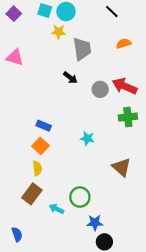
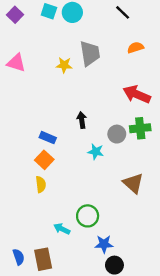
yellow star: (59, 32) -> (64, 65), moved
black arrow: (70, 78) -> (82, 120), moved, turned -136
gray circle: (100, 89) -> (117, 134), moved
brown rectangle: (32, 194) -> (43, 259), moved, turned -48

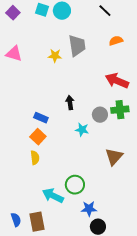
brown triangle: (133, 183) -> (114, 157), turned 30
cyan arrow: (62, 229) -> (53, 196), size x1.5

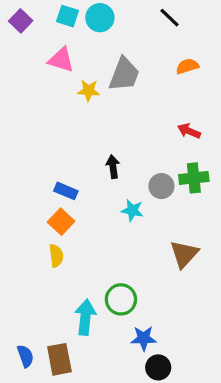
gray trapezoid: (77, 46) -> (124, 74), turned 30
pink triangle: (14, 54) -> (61, 60), moved
red arrow: (117, 81) -> (189, 131), size x0.6
cyan arrow: (53, 196) -> (85, 317), turned 70

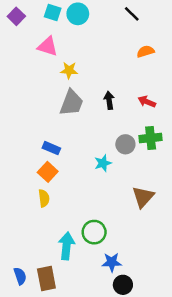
gray trapezoid: (124, 74) -> (72, 103), moved
black arrow: (113, 167) -> (109, 100), moved
cyan star: (132, 210) -> (103, 163), turned -30

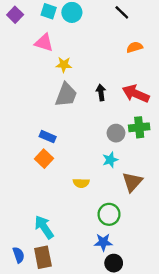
red arrow: (147, 102) -> (136, 94), size x1.6
cyan star: (103, 163) -> (110, 160), moved
yellow semicircle: (44, 198) -> (81, 183), moved, turned 98
green circle: (94, 232) -> (109, 214), moved
cyan arrow: (66, 246) -> (44, 227), moved, turned -40

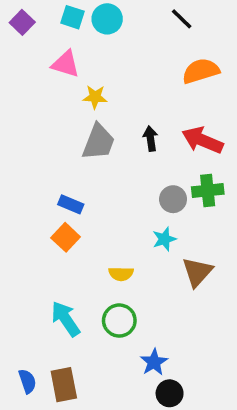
orange semicircle: (135, 47) -> (201, 71), size x1.5
green circle: (109, 214) -> (119, 321), moved
cyan arrow: (44, 227) -> (66, 319), moved
blue star: (103, 242) -> (154, 362), turned -30

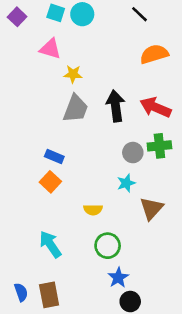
black arrow: (150, 139) -> (116, 106), size x1.6
green circle: (119, 321) -> (108, 246), moved

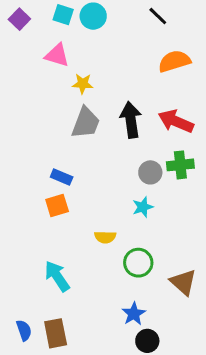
orange square: (50, 182) -> (57, 206), turned 30
brown triangle: (151, 208) -> (183, 282), moved, turned -30
green circle: (108, 246) -> (138, 263), moved

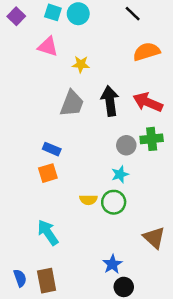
yellow star: (83, 84) -> (81, 64), moved
green circle: (138, 263) -> (114, 202), moved

